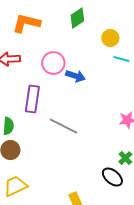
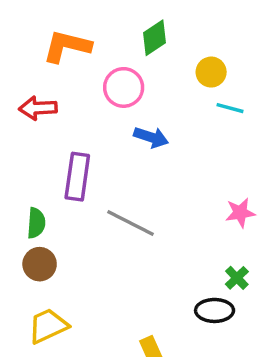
pink circle: (53, 63) -> (124, 87), moved
black ellipse: (112, 177) -> (215, 310), turned -40

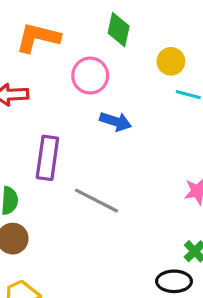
green diamond: (154, 38) -> (119, 30), turned -44

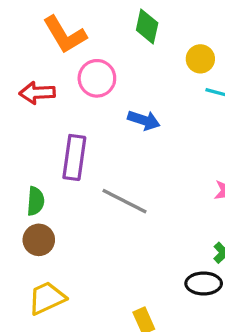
orange L-shape: (38, 38) -> (65, 35), turned -135
pink circle: (90, 76) -> (97, 78), moved

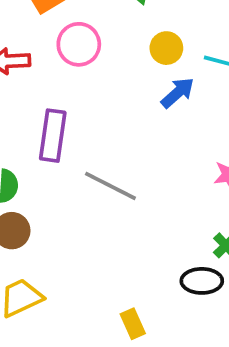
yellow circle: (200, 59) -> (166, 48), moved
blue arrow: (144, 120) -> (178, 93), moved, turned -60

